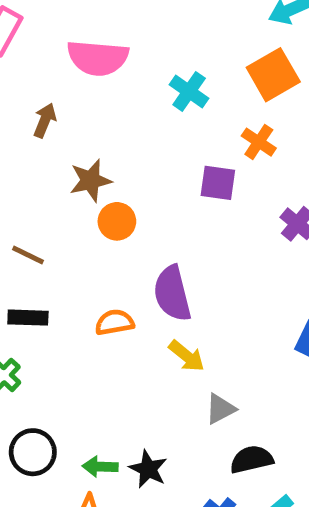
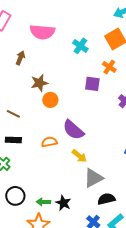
purple semicircle: (172, 293) -> (73, 130), turned -35
gray triangle: (220, 409) -> (93, 178), size x1.5

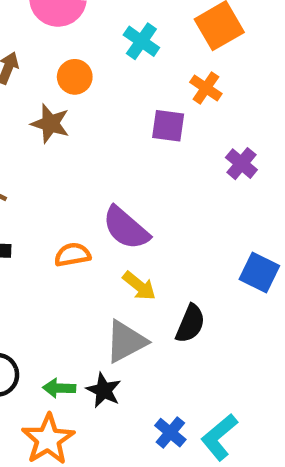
brown star: (39, 83) -> (50, 124), turned 30
orange circle: (50, 100) -> (75, 77), moved
gray triangle: (93, 178) -> (126, 341), moved
black semicircle: (106, 199) -> (190, 324), moved, turned 126

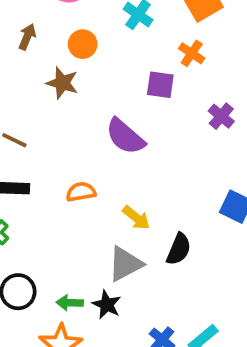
purple semicircle: (126, 228) -> (125, 136), moved

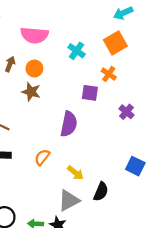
orange circle: (83, 44) -> (34, 69), moved
purple semicircle: (125, 136) -> (69, 124), turned -120
orange semicircle: (81, 192) -> (42, 157), turned -42

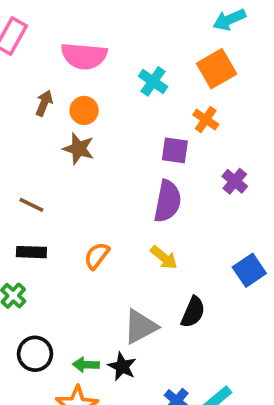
purple semicircle: (69, 124) -> (168, 201), moved
blue square: (135, 166) -> (249, 270), turned 30
yellow arrow: (75, 173) -> (164, 258), moved

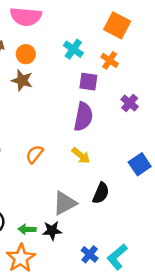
orange square: (217, 69) -> (117, 25), turned -32
cyan cross: (153, 81) -> (73, 49), moved
black star: (122, 366) -> (52, 231), turned -30

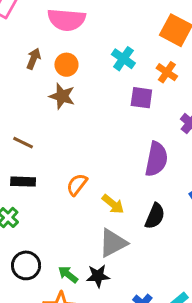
purple semicircle: (83, 117) -> (156, 159), moved
yellow arrow: (81, 156) -> (113, 204), moved
black semicircle: (101, 193) -> (155, 216), moved
green arrow: (27, 229) -> (68, 274), turned 36

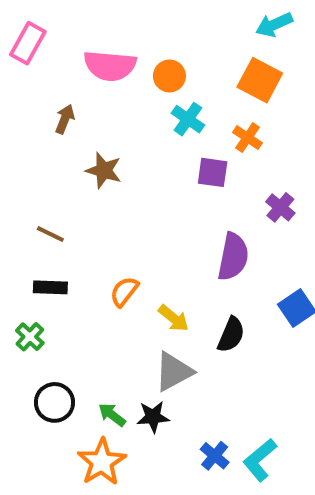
orange circle: (66, 65) -> (169, 76), moved

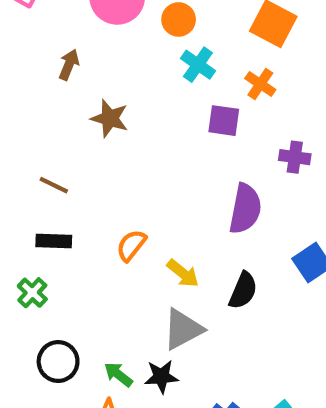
purple cross: (280, 207) -> (295, 157), turned -32

